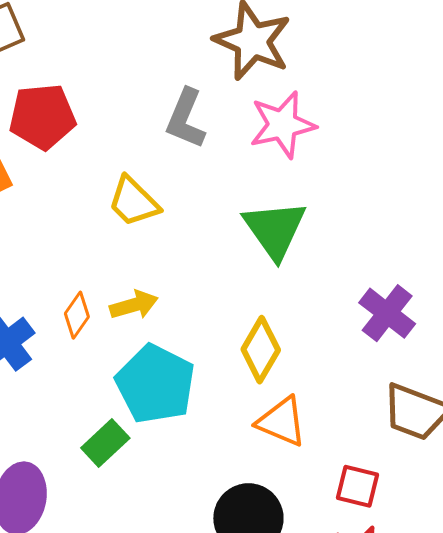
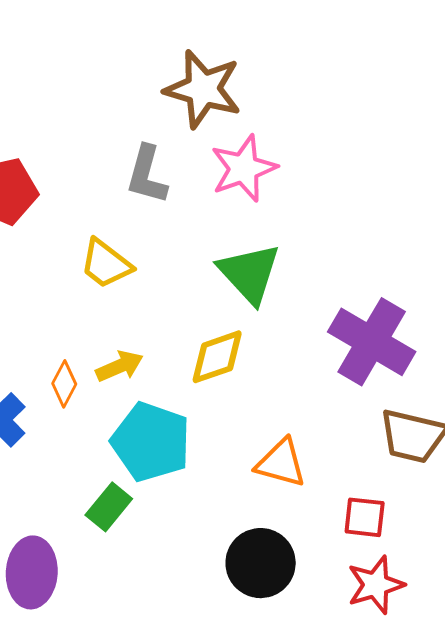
purple cross: (387, 313) -> (372, 342), size x1.5
yellow diamond: (261, 350) -> (217, 357), moved, turned 48

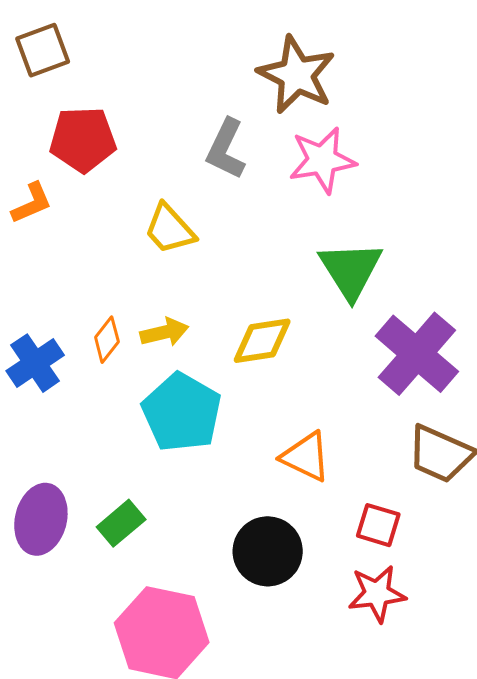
green triangle: (249, 273) -> (351, 270), moved
green rectangle: (109, 507) -> (121, 523), moved

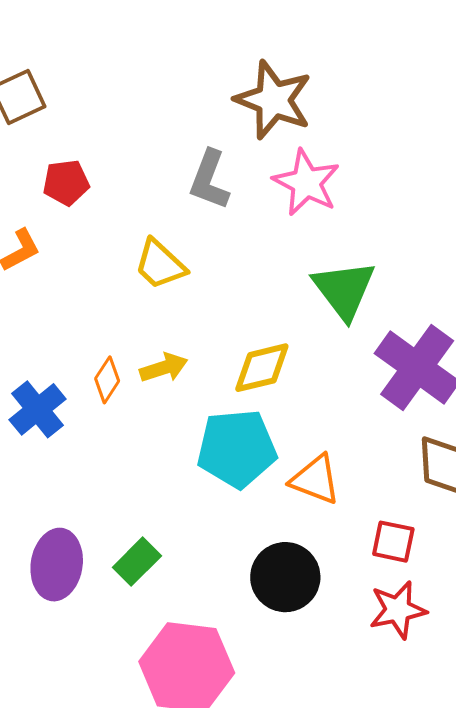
red pentagon: (83, 139) -> (66, 183), size x0.7
pink star: (322, 160) -> (306, 183), turned -30
cyan pentagon: (182, 412) -> (237, 448), moved, turned -30

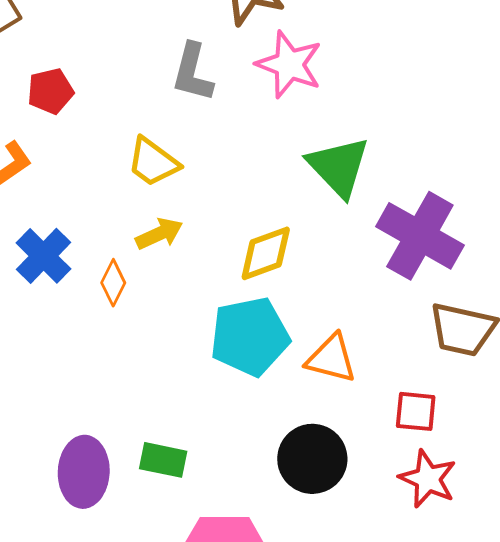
yellow arrow: (164, 368) -> (159, 234), moved
blue cross: (38, 409) -> (43, 256), moved
green rectangle: (137, 562) -> (163, 460), turned 63
red star: (398, 610) -> (428, 479), turned -30

